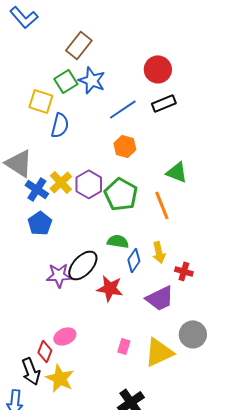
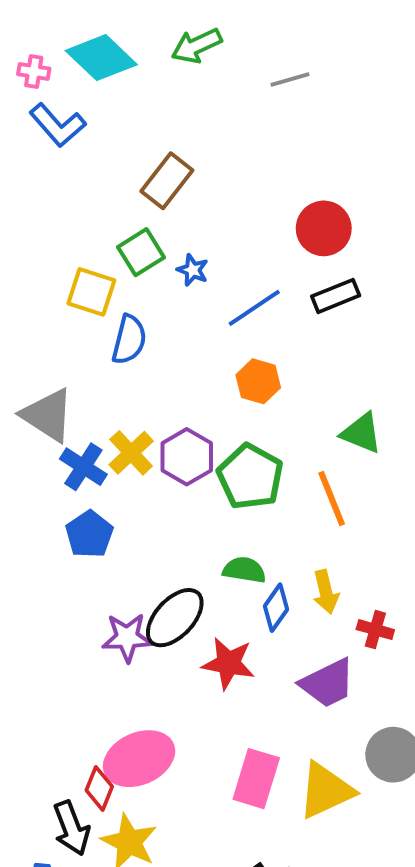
blue star: (92, 80) -> (193, 270), moved, size x0.6
pink ellipse: (65, 336) -> (139, 759), size x1.6
pink rectangle: (124, 346) -> (256, 779), size x1.8

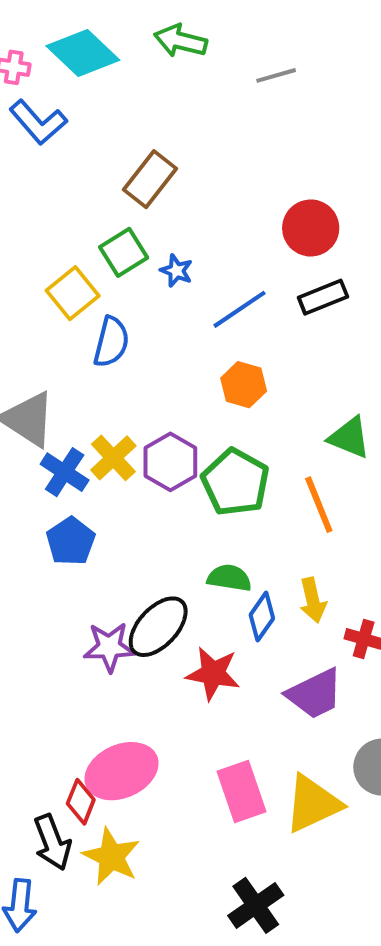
green arrow: (197, 46) -> (181, 41), turned 39
yellow square: (91, 292) -> (73, 293), turned 33
pink rectangle: (256, 779) -> (242, 791), turned -36

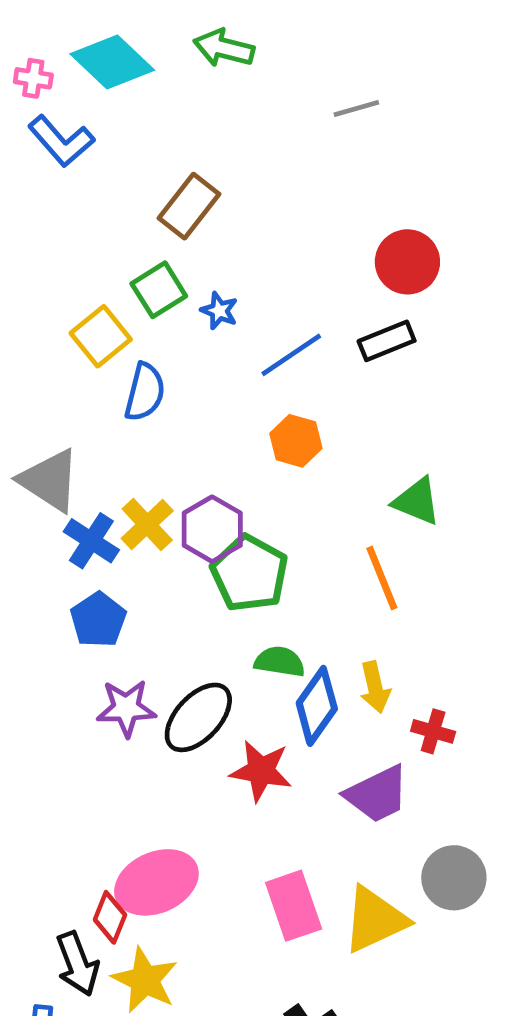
gray line: (276, 75) -> (356, 109), moved
red circle: (311, 228) -> (407, 262), moved
green pentagon: (235, 482) -> (249, 573), moved
blue diamond: (262, 617) -> (317, 706), size x1.4
purple star: (109, 647) -> (126, 708), moved

